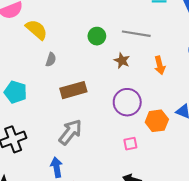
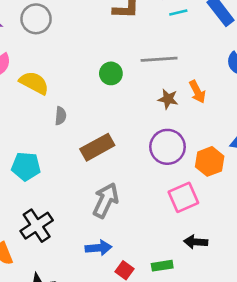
brown star: (122, 61) -> (168, 99), moved
pink square: (130, 144) -> (183, 197), size x1.6
blue arrow: (57, 167) -> (98, 248), turned 108

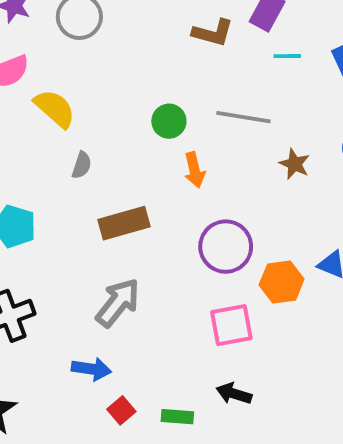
orange arrow: (197, 92) -> (194, 170), moved
brown star: (168, 99) -> (294, 164), moved

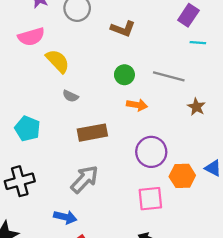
brown L-shape: (213, 33) -> (123, 29), moved
gray semicircle: (82, 165) -> (70, 96), turned 91
orange arrow: (194, 170) -> (137, 105), turned -72

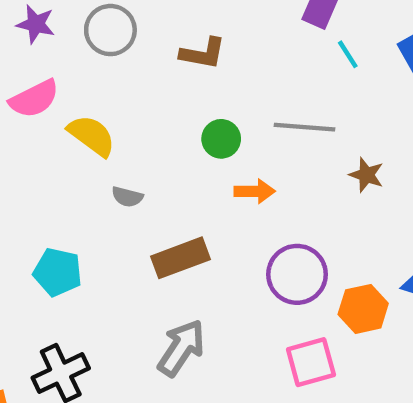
cyan line: (198, 43) -> (348, 54), turned 63

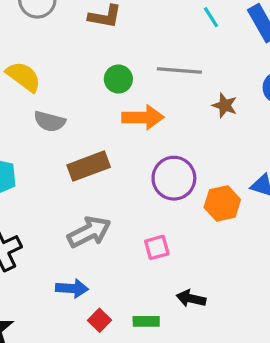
orange arrow: (255, 191) -> (143, 117), size x1.4
gray semicircle: (127, 197) -> (50, 121), size x1.4
gray arrow: (181, 348) -> (89, 232), turned 30
pink square: (311, 362) -> (157, 247), moved, size x0.7

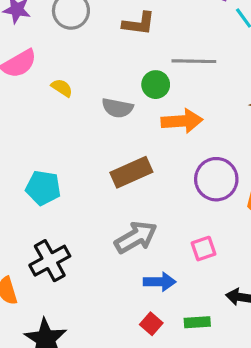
gray line: (179, 70) -> (194, 61), moved
yellow semicircle: (24, 77) -> (62, 88), size x0.6
gray semicircle: (50, 121) -> (117, 108), moved
blue arrow: (72, 288) -> (160, 282), moved

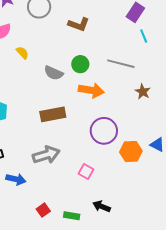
gray line: (194, 61) -> (121, 64), moved
pink square: (203, 249) -> (86, 171), turned 35
blue arrow: (160, 282) -> (16, 179), moved

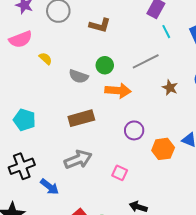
gray line: (121, 64) -> (146, 61), turned -36
purple circle: (104, 131) -> (134, 130), size x0.7
blue arrow: (16, 179) -> (50, 187), turned 30

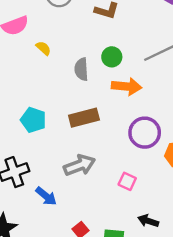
gray semicircle: (79, 76) -> (81, 69), turned 66
cyan pentagon: (24, 120) -> (33, 120), moved
purple circle: (134, 130) -> (145, 133), size x1.4

